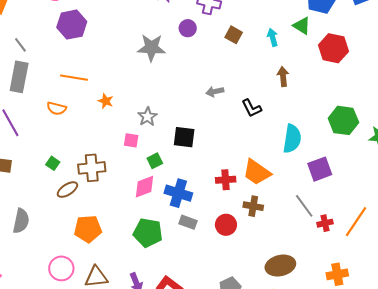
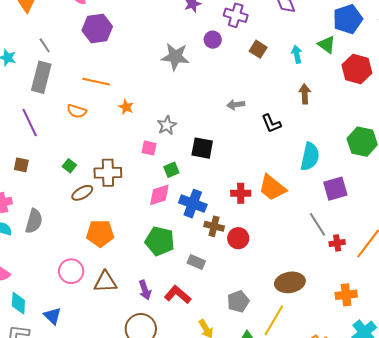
brown cross: (253, 206) -> (214, 226), moved
gray rectangle: (188, 222) -> (196, 262), moved

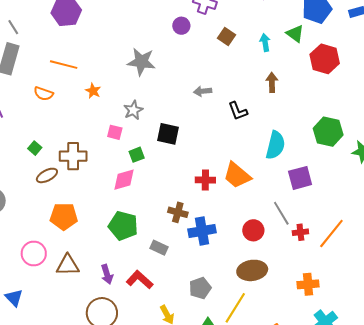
gray star: (175, 57) -> (141, 62), moved
blue cross: (193, 204) -> (202, 231), moved, turned -32
red circle: (238, 238) -> (253, 230), moved

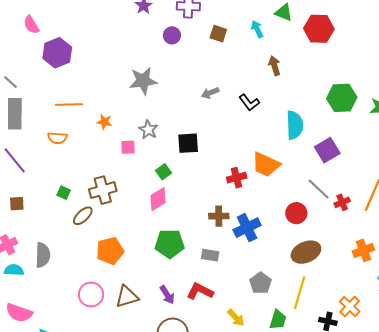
pink square: (115, 132) -> (128, 147), moved

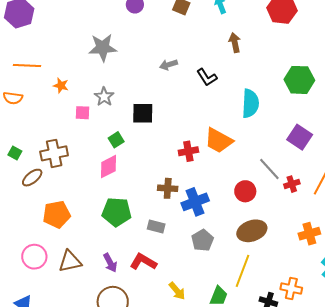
purple square: (327, 150) -> (300, 137), moved, turned -30
gray pentagon: (260, 283) -> (203, 240), moved
orange cross: (350, 307) -> (291, 288), turned -35

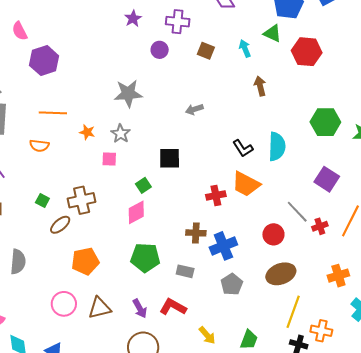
black L-shape: (207, 77) -> (243, 148), moved
gray star: (104, 97) -> (121, 134), moved
yellow line: (242, 271) -> (293, 312), moved

